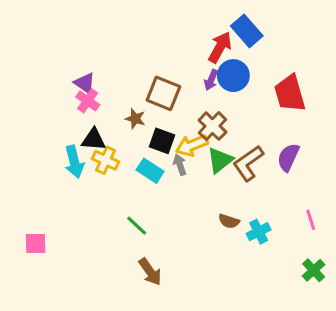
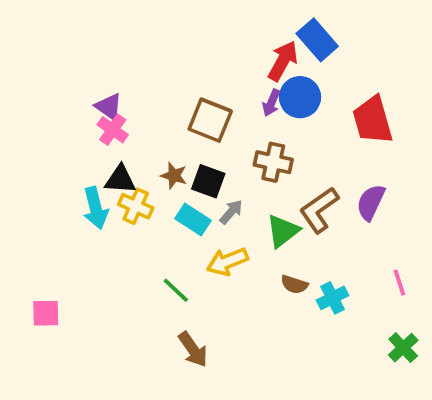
brown star: (135, 119) -> (174, 176), moved
brown cross: (213, 126) -> (273, 162), turned -32
yellow arrow: (192, 145) -> (227, 262), moved
green triangle: (220, 160) -> (283, 231), moved
gray arrow: (180, 165) -> (231, 212), turned 60

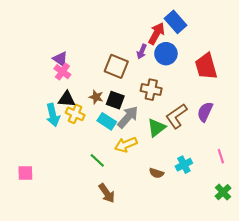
purple arrow: (271, 103) -> (142, 52), moved
gray arrow: (231, 212) -> (128, 117), size x1.6
brown semicircle: (294, 284) -> (156, 173), moved

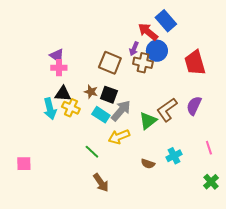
red arrow: (156, 34) -> (148, 32), turned -80
pink cross: (62, 72) -> (59, 68), turned -35
brown cross: (151, 90) -> (143, 63), moved

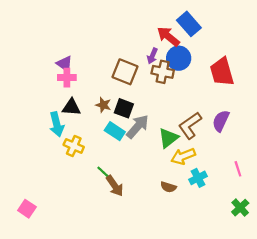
yellow cross: (71, 108) -> (74, 146), moved
yellow arrow: (119, 137) -> (183, 156), moved
pink square: (24, 164) -> (27, 209), moved, turned 35
brown arrow: (101, 183) -> (115, 186), moved

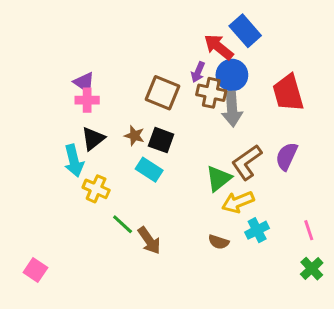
black triangle: (71, 107) -> (93, 139), turned -42
gray arrow: (138, 127) -> (232, 109), moved, turned 135
pink line: (238, 169) -> (309, 230), moved
green line: (104, 173) -> (123, 224), moved

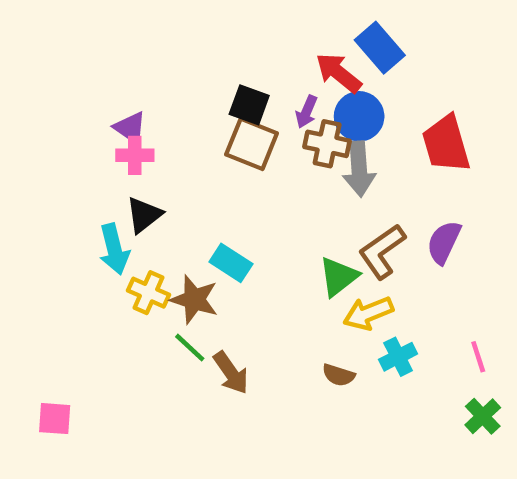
brown star: (134, 136) -> (194, 300), moved, size x1.5
black square: (161, 140) -> (249, 105), moved
pink square: (35, 270) -> (55, 419), turned -30

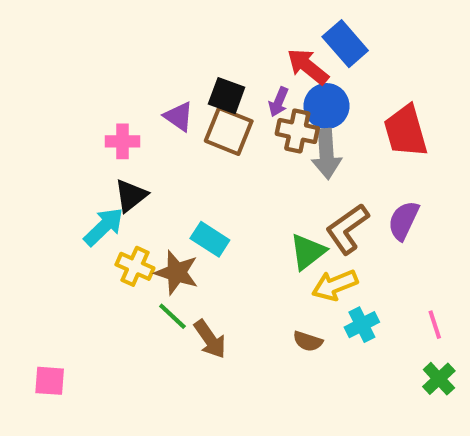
purple triangle: (130, 128) -> (179, 116), moved
cyan arrow: (114, 249) -> (104, 227), turned -120

